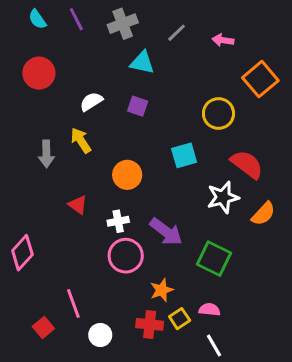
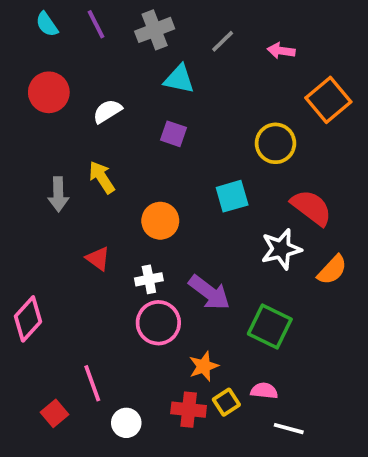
white semicircle: (91, 102) -> (107, 111), moved
white line: (214, 345) -> (289, 429), moved, turned -45

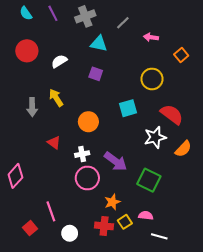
pink arrow: (281, 51) -> (151, 37), moved
orange square: (328, 100) -> (181, 55), size x0.6

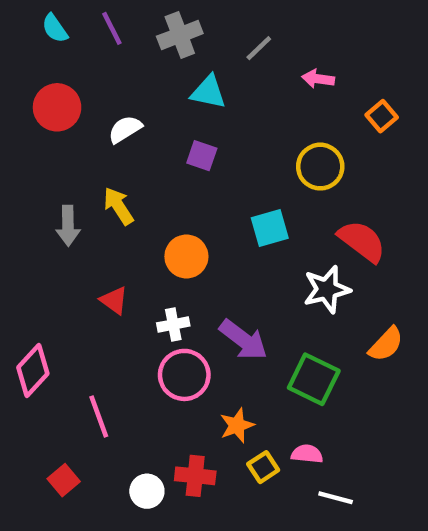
orange semicircle: (183, 149) -> (386, 344), moved
pink line: (51, 211) -> (99, 417), moved
red cross: (104, 226) -> (195, 476), moved

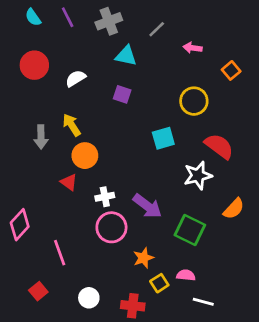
orange circle: (186, 256) -> (85, 156), moved
red cross: (195, 476) -> (133, 306), moved

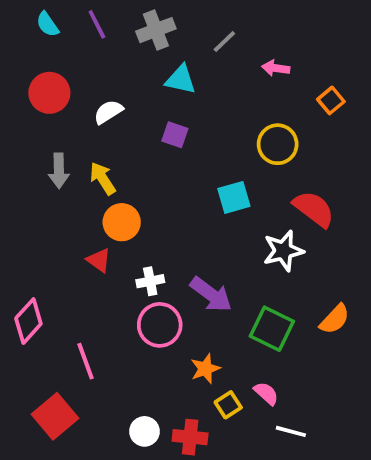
gray arrow: (41, 137) -> (59, 171), moved
orange semicircle: (234, 209) -> (335, 319), moved
pink semicircle: (186, 275) -> (266, 393), turned 36
red square: (38, 291) -> (55, 416), size x1.6
white circle: (89, 298) -> (144, 431), moved

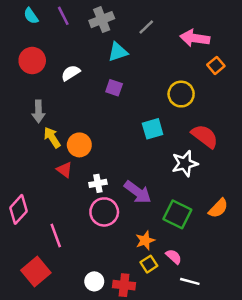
pink arrow: (276, 68) -> (195, 38), moved, size x1.6
cyan triangle: (181, 80) -> (118, 52), turned -30
yellow arrow: (103, 178) -> (52, 137), moved
orange star: (205, 369) -> (145, 240), moved

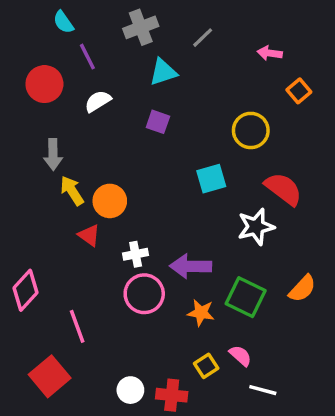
cyan semicircle: (31, 16) -> (63, 22), moved
purple line: (63, 16) -> (87, 57), moved
pink arrow: (195, 38) -> (270, 53), size x0.6
purple arrow: (138, 192) -> (191, 266), turned 144
orange star: (145, 240) -> (201, 313), moved, turned 30

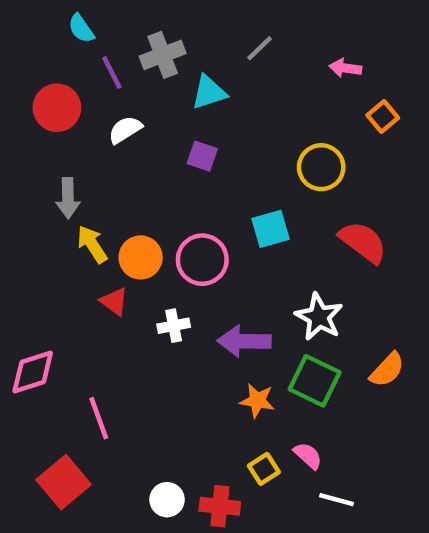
gray cross: (141, 27) -> (163, 55), moved
white star: (256, 227) -> (319, 317), moved, turned -30
pink diamond: (26, 290) -> (33, 372), turned 30
pink circle: (144, 294) -> (202, 260), moved

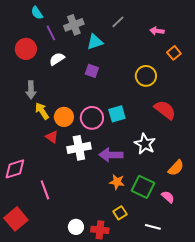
cyan square: (270, 229) -> (117, 114), moved
white cross: (174, 326) -> (79, 148), size x1.6
green square: (315, 381) -> (143, 187), moved
pink semicircle: (308, 456) -> (168, 197), moved
red square: (64, 482) -> (16, 219), moved

